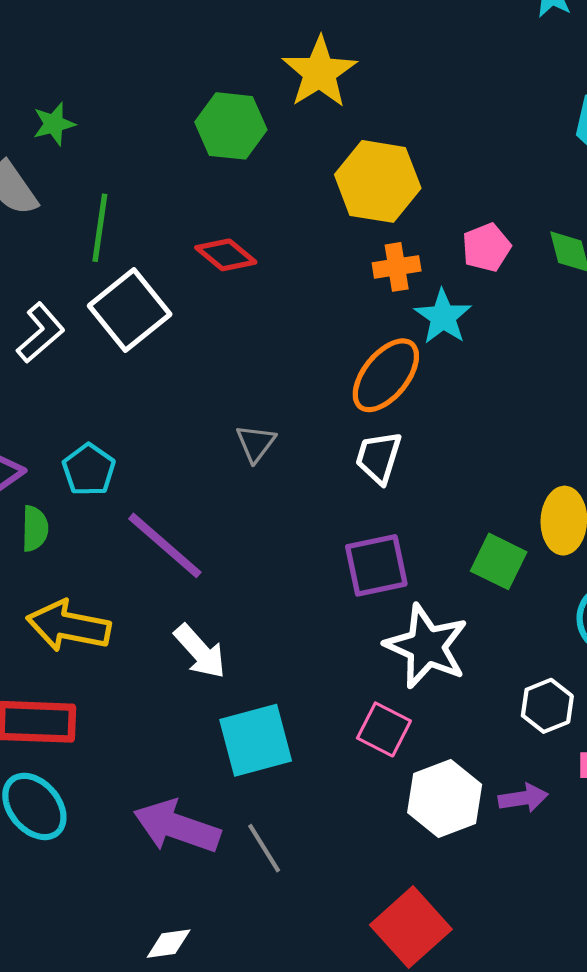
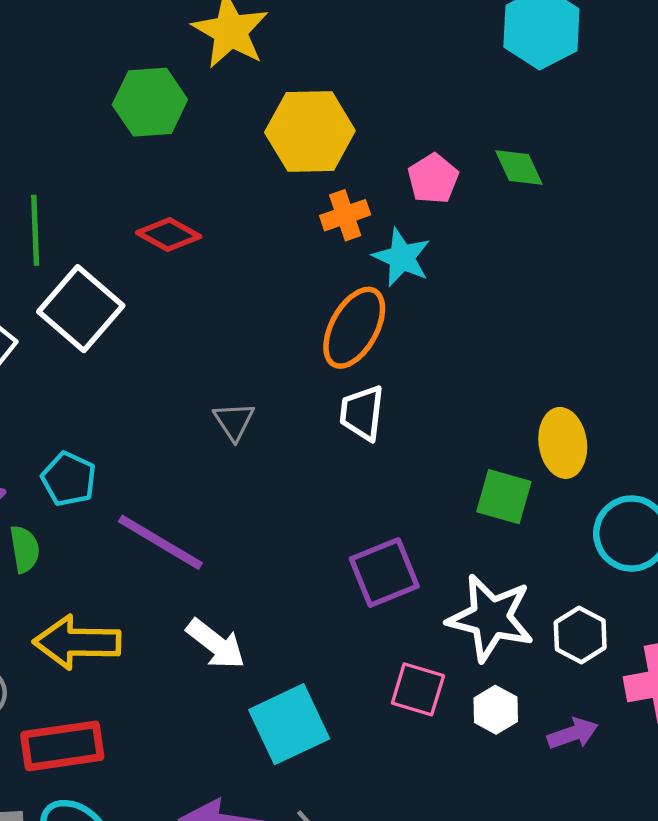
purple square: (376, 565) -> (384, 573), moved
white star: (426, 646) -> (491, 618), moved
white hexagon: (445, 799) -> (496, 710), moved, size x0.6

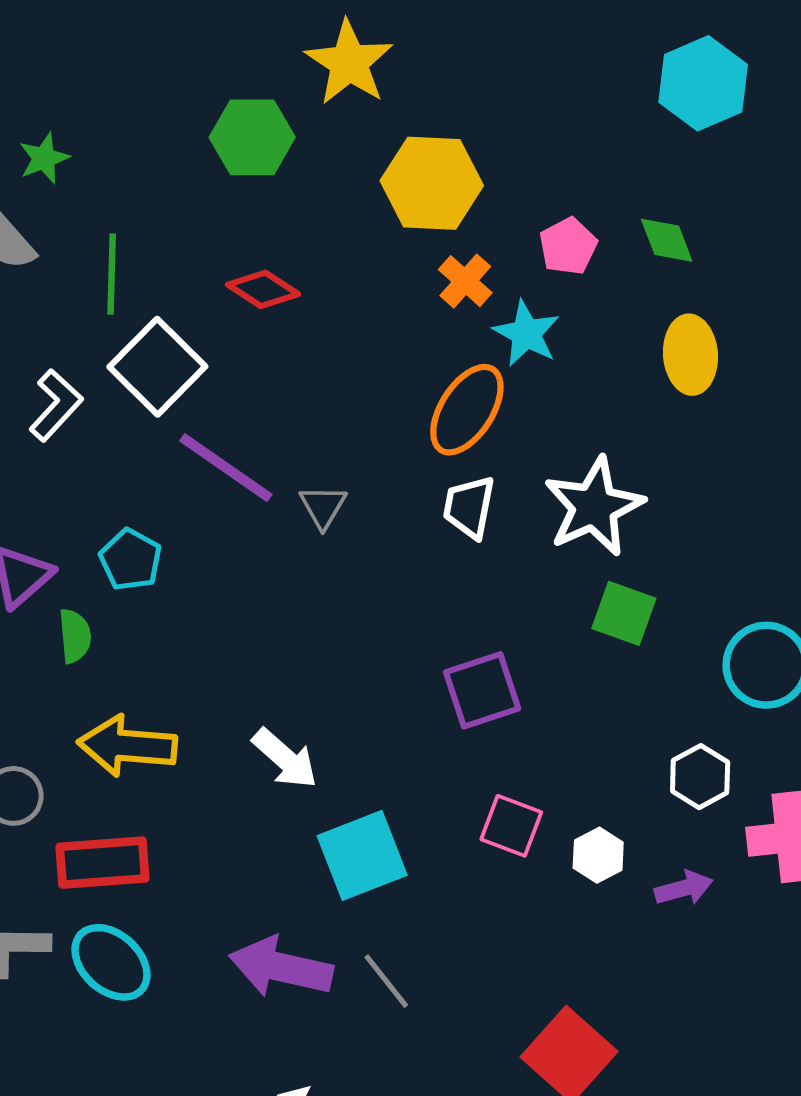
orange cross: (345, 215) -> (465, 281), turned -33
yellow ellipse: (563, 443) -> (690, 355), moved
purple line: (160, 542) -> (226, 468), moved
white star: (491, 618) -> (594, 507), moved, turned 30

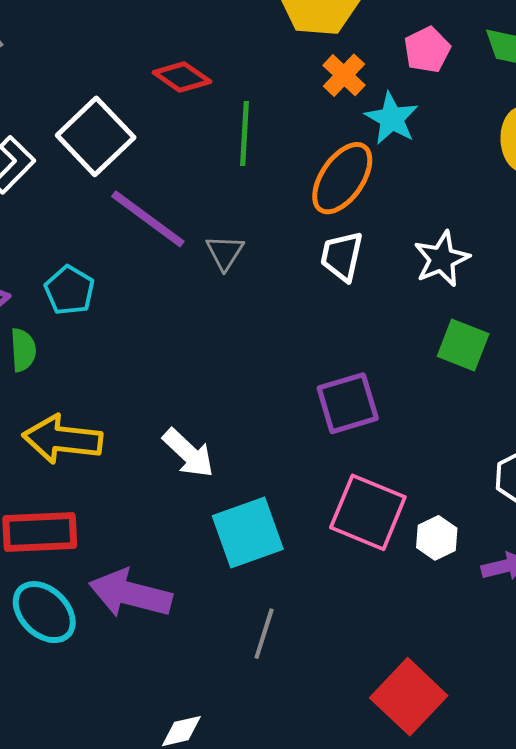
green line: (112, 274) -> (245, 133), moved
white star: (594, 507) -> (442, 259), size x0.7
pink square: (511, 826) -> (368, 512), size x1.5
purple arrow: (281, 967) -> (130, 594), moved
gray line: (386, 981) -> (264, 634), turned 54

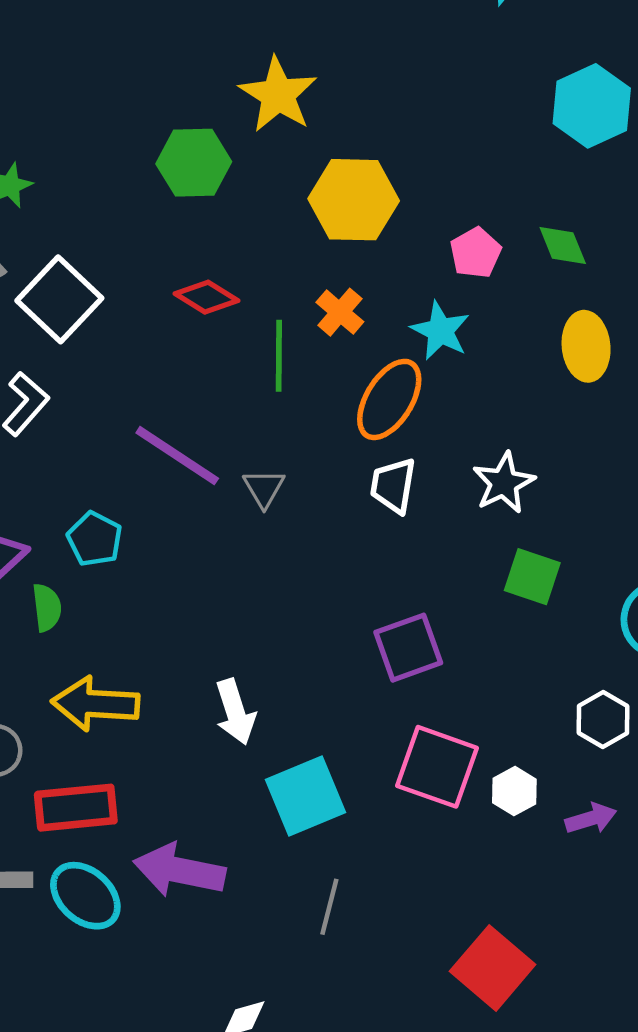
orange cross: (344, 75) -> (340, 312), moved
white square: (96, 136) -> (59, 299), moved
white arrow: (188, 453) -> (235, 712), turned 32

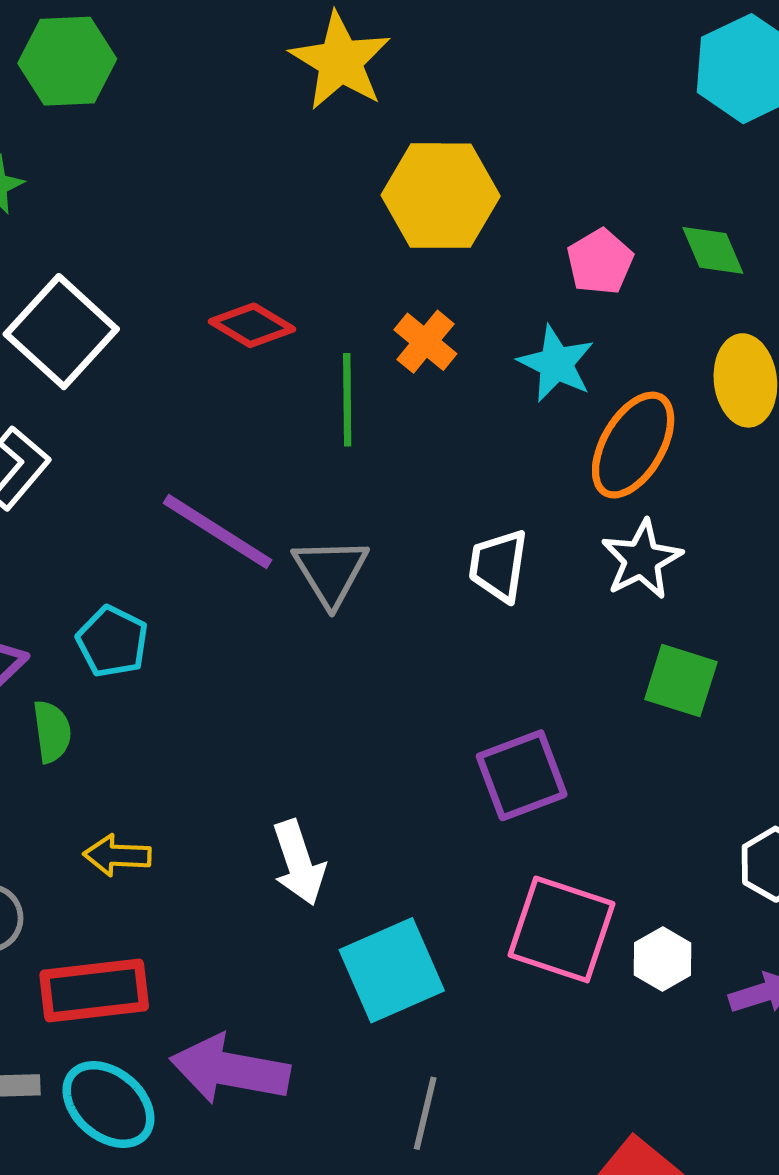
green hexagon: (194, 163) -> (67, 61), moved
orange ellipse: (389, 399) -> (633, 445), moved
gray triangle: (264, 488) -> (331, 572), size x1.4
yellow arrow: (95, 704) -> (117, 855), size x0.6

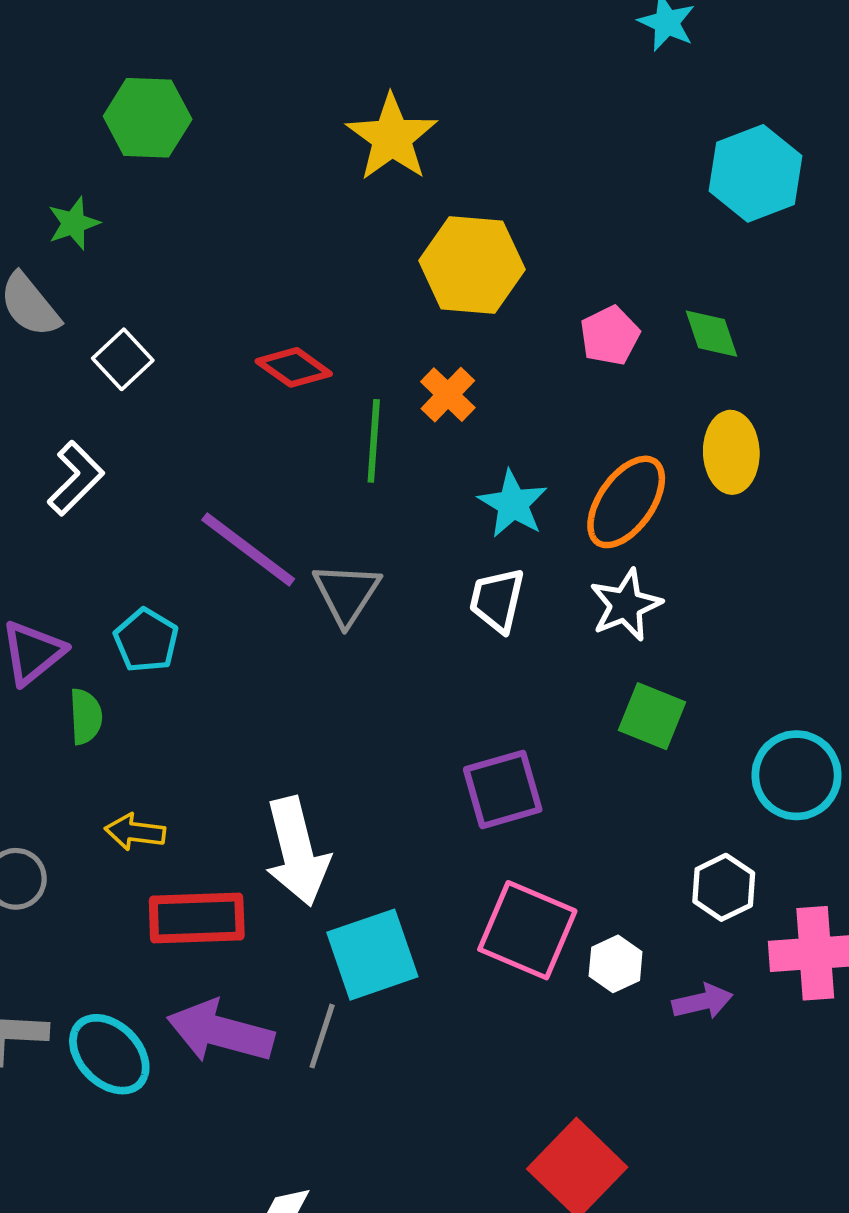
white square: (61, 332) -> (123, 359), size x0.6
cyan star: (556, 364) -> (513, 504), moved
white arrow: (299, 863) -> (297, 852), size x1.4
red rectangle: (94, 990) -> (197, 918), moved
gray line: (425, 1113) -> (322, 1036), moved

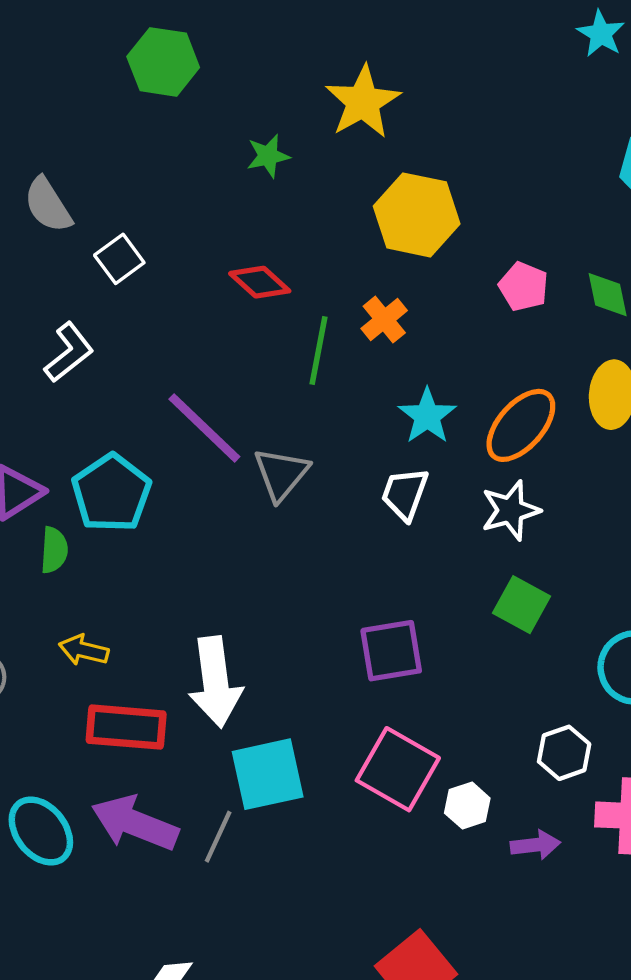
green star: (74, 223) -> (268, 156), moved
pink pentagon: (610, 336) -> (523, 287), turned -30
cyan pentagon: (146, 640) -> (111, 493), size x1.5

